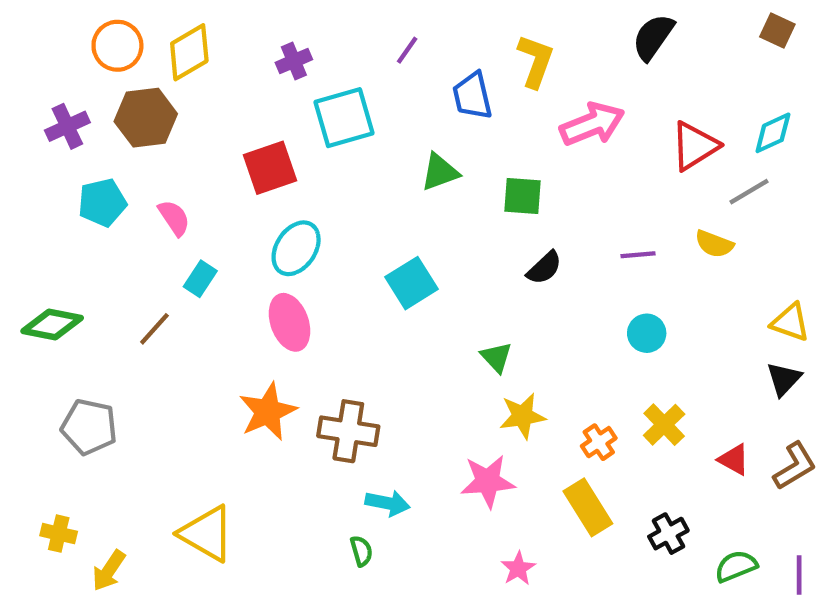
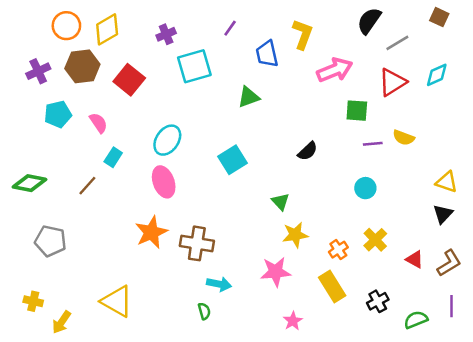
red square: (270, 168) -> (129, 80), moved, turned -32
gray line: (749, 192) -> (397, 43), moved
green square: (523, 196) -> (357, 111), moved
purple line: (638, 255) -> (373, 144), moved
purple line: (799, 575) -> (452, 306), moved

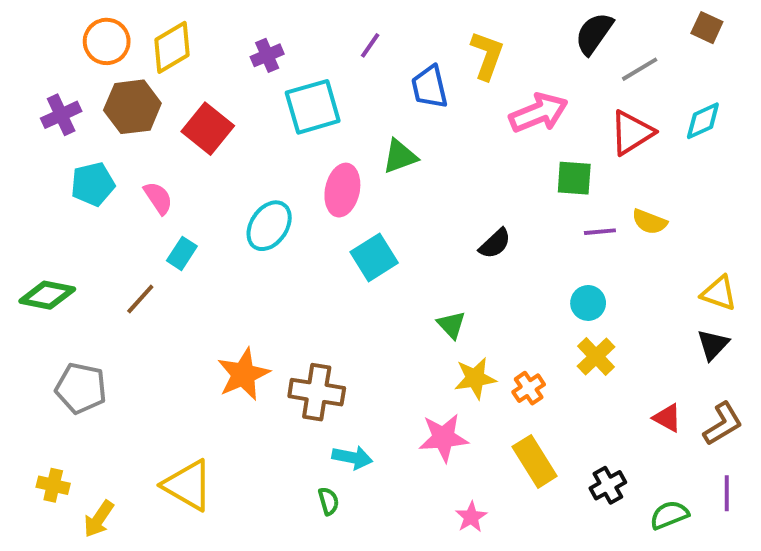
pink ellipse: (164, 182) -> (342, 190), moved, turned 32
yellow cross: (375, 240) -> (596, 356), moved
orange cross: (338, 250) -> (529, 388), moved

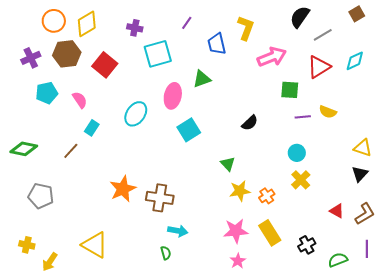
brown square: (707, 28) -> (357, 14), turned 35
purple cross: (267, 55) -> (135, 28), turned 35
pink star: (443, 438) -> (236, 231), moved

